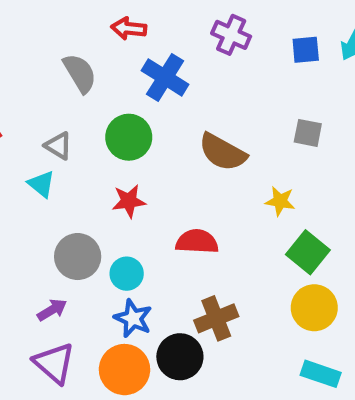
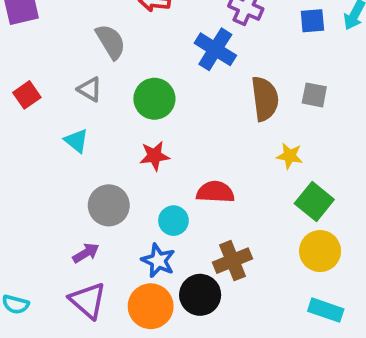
blue cross: (165, 77) -> (215, 49), moved
gray triangle: (58, 146) -> (90, 89), moved
brown semicircle: (223, 152) -> (265, 99), moved, turned -126
cyan circle: (127, 274) -> (173, 221), moved

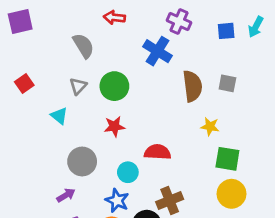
gray triangle: (90, 89) -> (78, 86), moved, turned 42
green square: (314, 202) -> (227, 159), turned -30

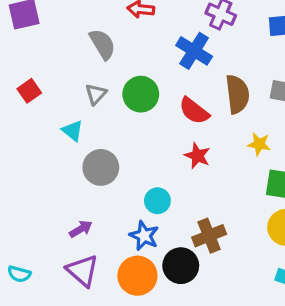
red star: (114, 126) -> (197, 156), moved, turned 30
red semicircle: (157, 152) -> (194, 111), moved, turned -145
gray circle: (82, 161) -> (101, 167), moved

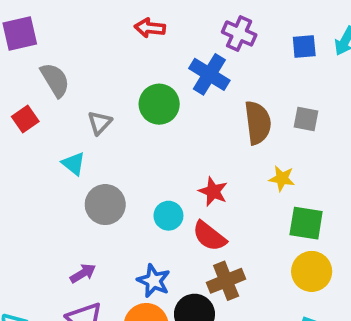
gray semicircle: (102, 44) -> (55, 80), moved
green circle: (141, 94) -> (159, 104), moved
red semicircle: (194, 111) -> (209, 236), moved
cyan circle: (157, 201) -> (168, 216), moved

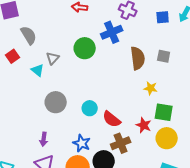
blue cross: (209, 74) -> (112, 32), turned 35
cyan triangle: (74, 164) -> (38, 70), moved
red star: (213, 191) -> (144, 125), moved
purple arrow: (83, 273) -> (44, 139), turned 128

